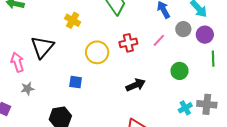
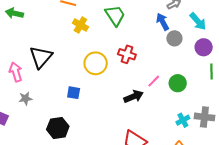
yellow cross: (73, 20) -> (80, 25), moved
gray circle: (183, 29) -> (174, 38), moved
pink line: (159, 40) -> (154, 81), moved
red cross: (128, 43) -> (127, 54), turned 30

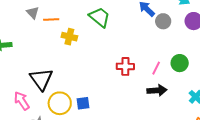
red cross: (127, 54) -> (125, 66), moved
yellow circle: (96, 63) -> (60, 103), moved
black arrow: (134, 97) -> (157, 90), moved, turned 36

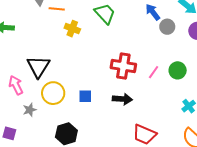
red cross: (125, 66) -> (123, 66), size x1.4
black arrow: (157, 90) -> (122, 99), moved
blue square: (83, 103) -> (85, 96), moved

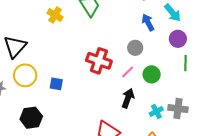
blue arrow: (153, 12) -> (148, 22), moved
gray circle: (167, 27) -> (135, 48), moved
black arrow: (122, 99) -> (128, 98), moved, turned -84

